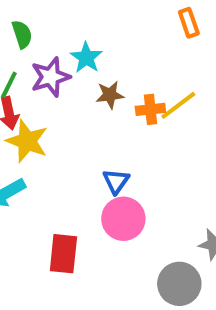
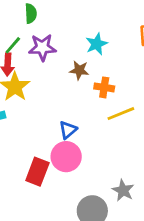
cyan star: (86, 58) -> (97, 44), moved
yellow line: (178, 105) -> (121, 114), moved
red rectangle: (63, 254) -> (37, 172), moved

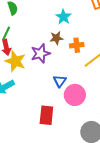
purple star: (42, 47) -> (41, 54), moved
pink circle: (66, 157) -> (75, 95), moved

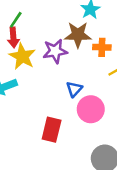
brown star: (56, 38) -> (78, 35), size x1.5

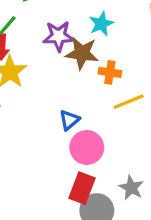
purple star: (55, 51) -> (59, 36), moved
red rectangle: (52, 130) -> (82, 188), moved

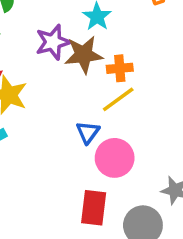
yellow line: (129, 102) -> (118, 99), moved
red rectangle: (82, 188) -> (94, 208), moved

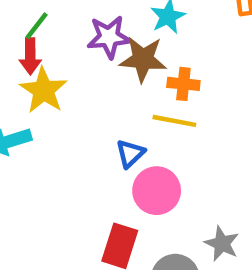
yellow line: (118, 99) -> (174, 121), turned 36

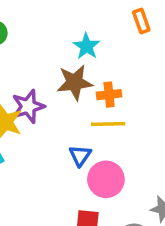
purple star: (109, 37) -> (28, 106), moved

